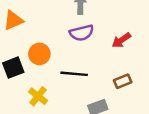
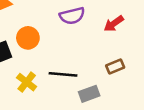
black line: (74, 74) -> (63, 74), moved

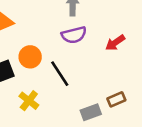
brown rectangle: (115, 66) -> (116, 99), moved
black line: (63, 74) -> (60, 74), moved, turned 52

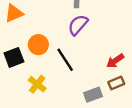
purple semicircle: (74, 35) -> (78, 25), turned 145
red arrow: (115, 43) -> (115, 61), moved

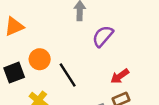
purple semicircle: (78, 25) -> (103, 36), moved

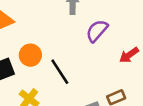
red arrow: (120, 76) -> (129, 55), moved

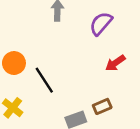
purple semicircle: (97, 31) -> (101, 24), moved

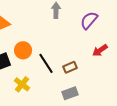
brown rectangle: (102, 106) -> (70, 67), moved

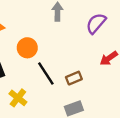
orange circle: (23, 50) -> (27, 48), moved

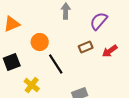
brown rectangle: (74, 78) -> (86, 47), moved

